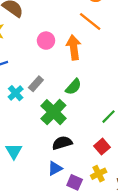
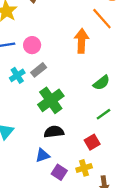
pink circle: (46, 41) -> (32, 45), moved
green semicircle: (73, 87) -> (101, 83), moved

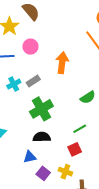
orange arrow: (82, 41) -> (62, 63), moved
pink circle: (32, 45) -> (30, 47), moved
green line: (104, 114) -> (80, 129), moved
yellow cross: (84, 168) -> (65, 172), turned 32

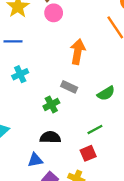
pink circle: (30, 47) -> (54, 13), moved
gray rectangle: (33, 81) -> (69, 87), moved, turned 56
green cross: (41, 109) -> (51, 104), size x0.6

